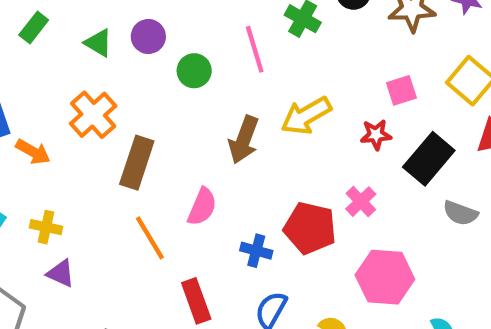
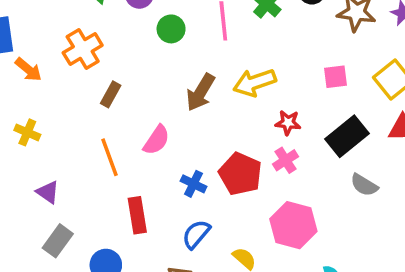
red star: (376, 135) -> (288, 123), moved
brown rectangle: (137, 163) -> (111, 94), size x0.6
purple triangle: (61, 273) -> (48, 192), moved

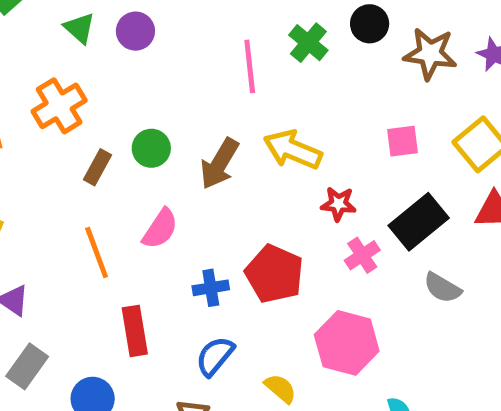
green circle: (171, 29) -> (151, 148), moved
yellow arrow: (255, 82) -> (293, 150), turned 42
pink cross: (286, 160) -> (362, 255), moved
blue cross: (193, 184) -> (211, 288), turned -35

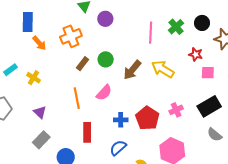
purple circle: (135, 31) -> (105, 19), moved
red star: (338, 204) -> (196, 54), moved
pink cross: (362, 255) -> (176, 110), moved

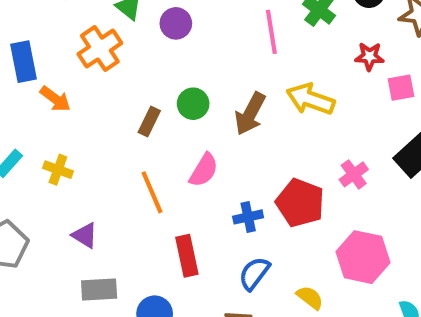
orange cross: (71, 36) -> (100, 49), moved
gray rectangle: (41, 140) -> (99, 290), turned 54

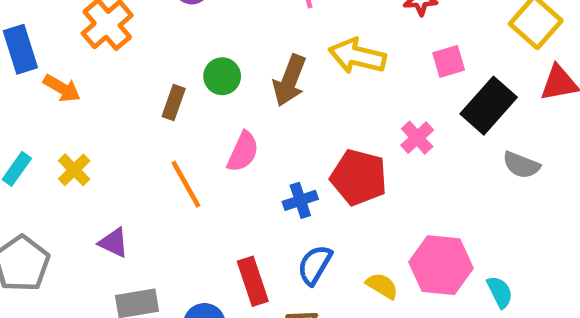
pink square: (401, 88) -> (449, 61), moved
yellow cross: (58, 170) -> (74, 170), turned 32
red rectangle: (187, 256) -> (253, 281), moved
pink hexagon: (363, 257) -> (441, 265), moved

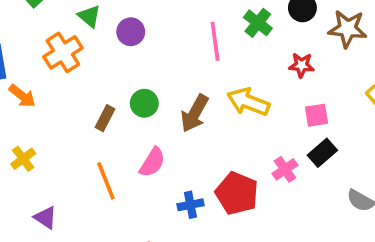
black rectangle: (489, 106) -> (322, 153), moved, size x0.7

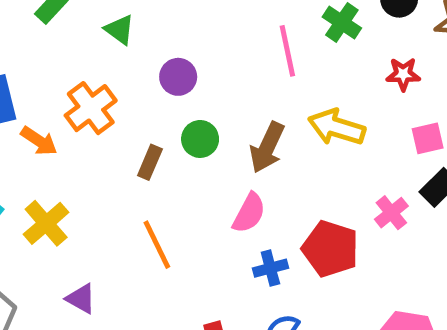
purple circle: (131, 32) -> (178, 77), moved
orange cross: (63, 52) -> (91, 108), moved
yellow cross: (23, 159) -> (46, 223), size x1.4
pink semicircle: (152, 162) -> (249, 213), moved

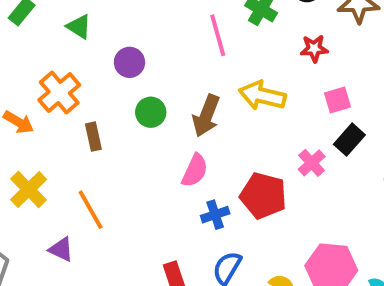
brown rectangle: (150, 162) -> (93, 137), moved, turned -32
orange line: (157, 245) -> (91, 210), moved

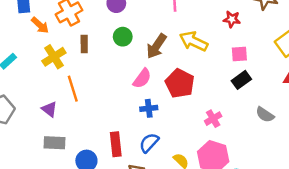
pink cross: (312, 163) -> (213, 119), moved
yellow cross: (29, 189) -> (54, 57), moved
red pentagon: (263, 196) -> (180, 83), moved

